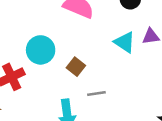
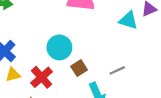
brown square: (76, 67) -> (79, 68), moved, turned 35

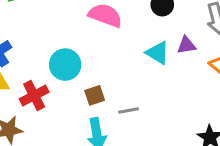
brown square: (79, 68) -> (95, 95), moved

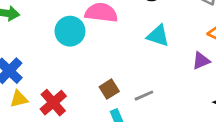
purple triangle: (186, 45) -> (201, 61), moved
cyan circle: (65, 65) -> (70, 31), moved

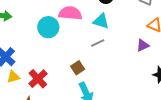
cyan triangle: (158, 36) -> (101, 21), moved
gray line: (144, 96) -> (98, 43), moved

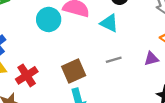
gray line: (98, 43) -> (114, 60), moved
brown square: (78, 68) -> (74, 71), size x1.5

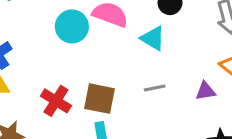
brown square: (74, 71) -> (100, 99), turned 30
red cross: (27, 75) -> (56, 101), moved, turned -30

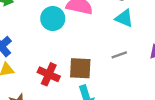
cyan triangle: (153, 38) -> (124, 18), moved

